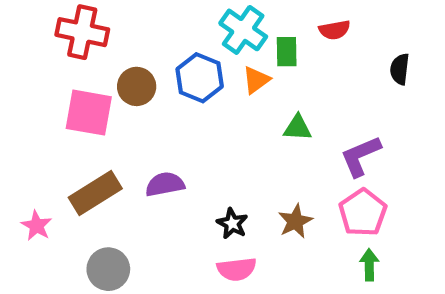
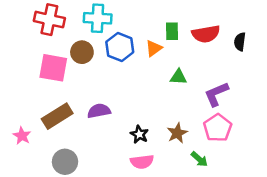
cyan cross: (243, 30) -> (98, 18), moved, turned -32
red semicircle: (334, 30) -> (206, 34), moved, size x1.5
green arrow: (369, 265) -> (199, 159), moved, turned 132

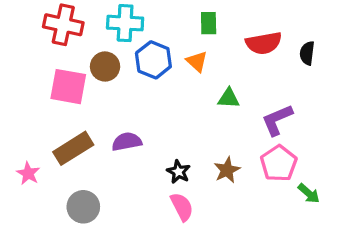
green rectangle: (172, 31) -> (209, 23), moved
orange triangle: (154, 48) -> (197, 61), turned -42
green arrow: (199, 159) -> (309, 193), moved
pink semicircle: (142, 162) -> (182, 207), turned -110

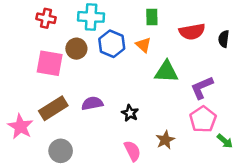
red cross: (63, 25) -> (46, 18), size x0.7
green triangle: (229, 98) -> (166, 72), size x1.5
brown star: (227, 170) -> (165, 140), moved
black star: (178, 172) -> (130, 113), moved
pink star: (28, 173) -> (20, 127), size x1.5

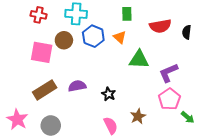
pink star: (20, 127) -> (17, 119), moved

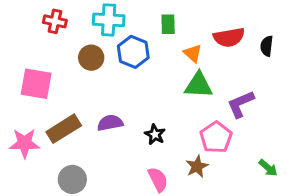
green rectangle: (127, 14) -> (168, 24), moved
orange triangle: (120, 37) -> (193, 53), moved
pink square: (42, 52) -> (36, 84), moved
pink pentagon: (169, 99) -> (216, 137), moved
pink star: (17, 119) -> (24, 143), moved, turned -30

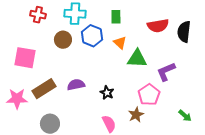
black semicircle: (267, 46) -> (184, 32), size x1.5
orange triangle: (193, 53) -> (120, 43), moved

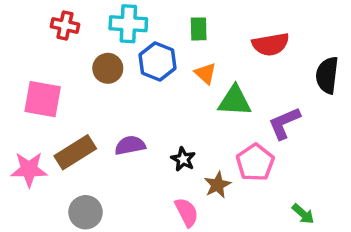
black semicircle: (184, 32) -> (327, 75), moved
brown star: (136, 115) -> (217, 185), moved
green arrow: (185, 116) -> (303, 214), moved

